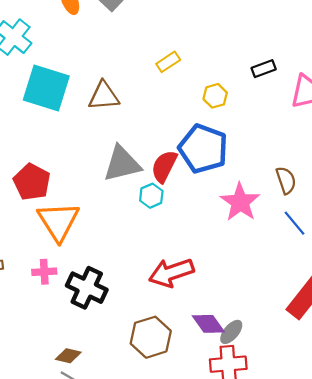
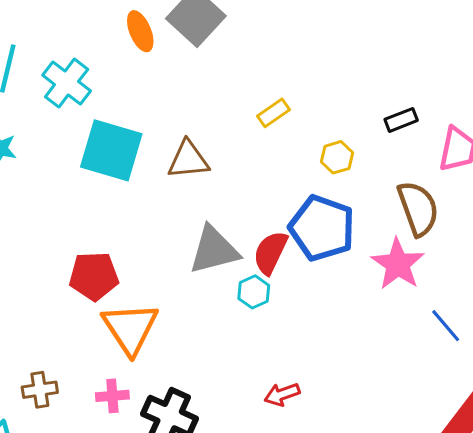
brown semicircle: (286, 180) -> (418, 208), moved, size x1.5
red pentagon: (32, 182) -> (94, 276), turned -30
pink star: (240, 202) -> (398, 264), moved
red arrow: (171, 273) -> (282, 394), size x0.6

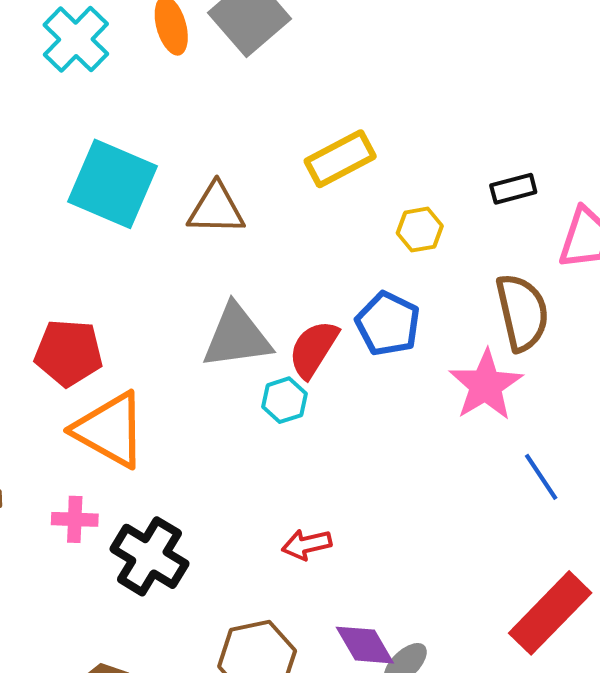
cyan cross: (67, 83) -> (76, 39), moved
yellow rectangle: (274, 113) -> (340, 159), size x1.5
blue pentagon: (322, 228) -> (388, 324), size x0.7
orange triangle: (130, 328) -> (110, 430), turned -34

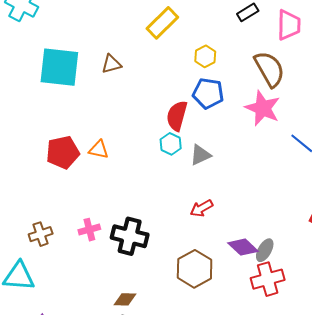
brown triangle: (216, 209) -> (111, 64), size x0.7
yellow hexagon: (420, 230) -> (205, 56), moved
gray triangle: (237, 337) -> (200, 155), moved, size x0.6
orange triangle: (110, 430) -> (99, 150), moved, size x0.5

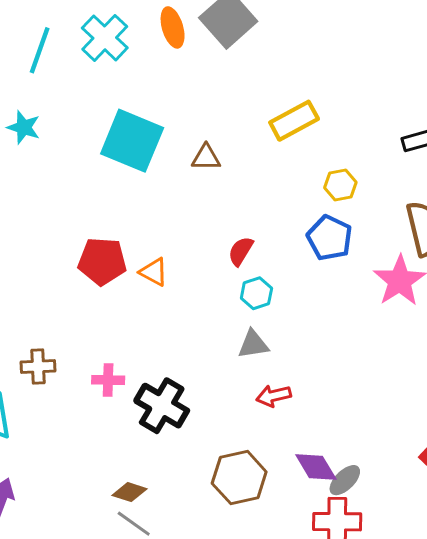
red semicircle: (177, 116) -> (241, 251), moved, size x0.7
gray triangle: (200, 155) -> (253, 344), moved

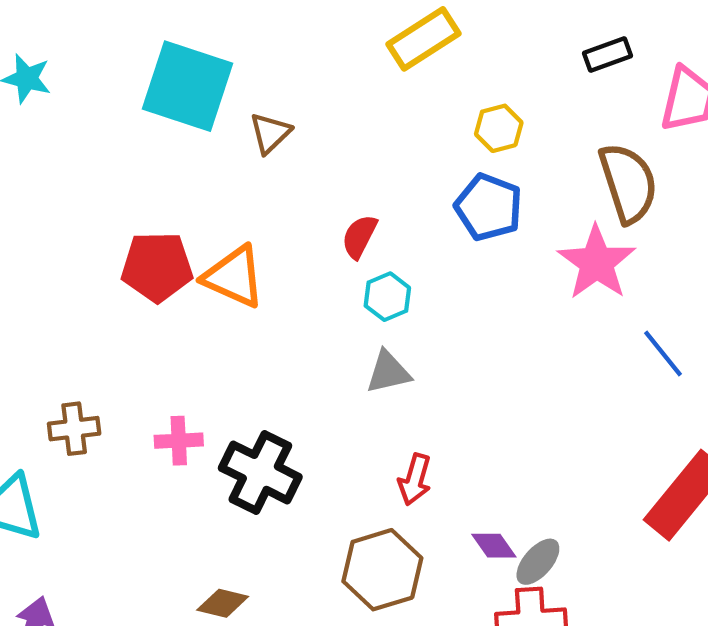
brown triangle: (206, 158) -> (270, 133), moved, turned -40
orange triangle: (154, 272) -> (234, 277), size x1.5
red arrow: (274, 396) -> (415, 480), moved, turned -56
purple diamond: (316, 467) -> (494, 546), size x0.7

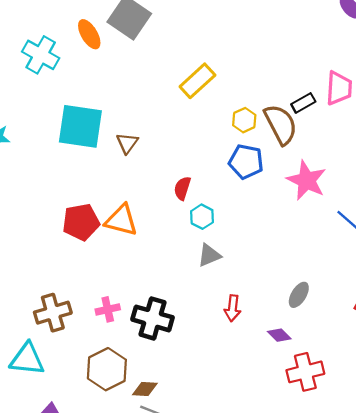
black rectangle: (607, 54) -> (303, 103), moved
brown semicircle: (628, 183) -> (281, 124), moved
brown cross: (74, 429) -> (53, 313), size x1.4
gray ellipse: (538, 562) -> (299, 295), moved
brown hexagon: (382, 570) -> (107, 369), moved

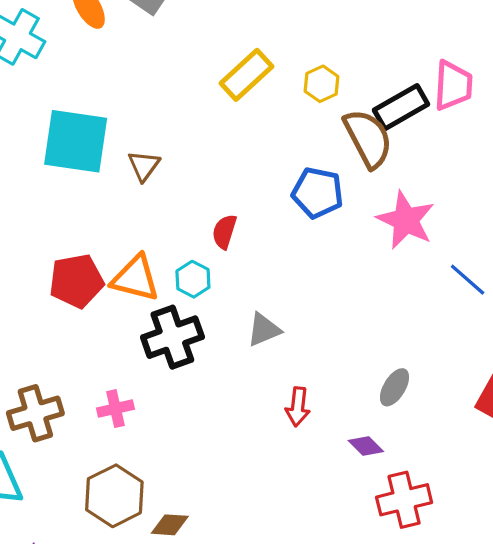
black rectangle: (303, 103) -> (401, 107), size x1.5
yellow hexagon: (244, 120) -> (321, 84), moved
cyan hexagon: (202, 217) -> (193, 279), moved
black cross: (153, 318) -> (172, 337), moved, turned -36

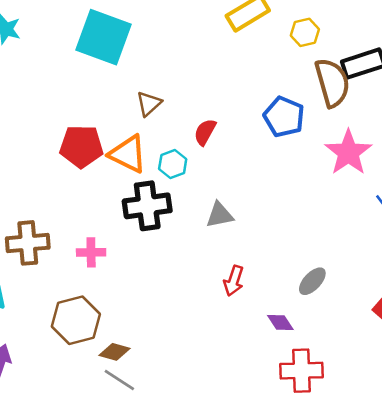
brown triangle: (144, 166) -> (149, 104), moved

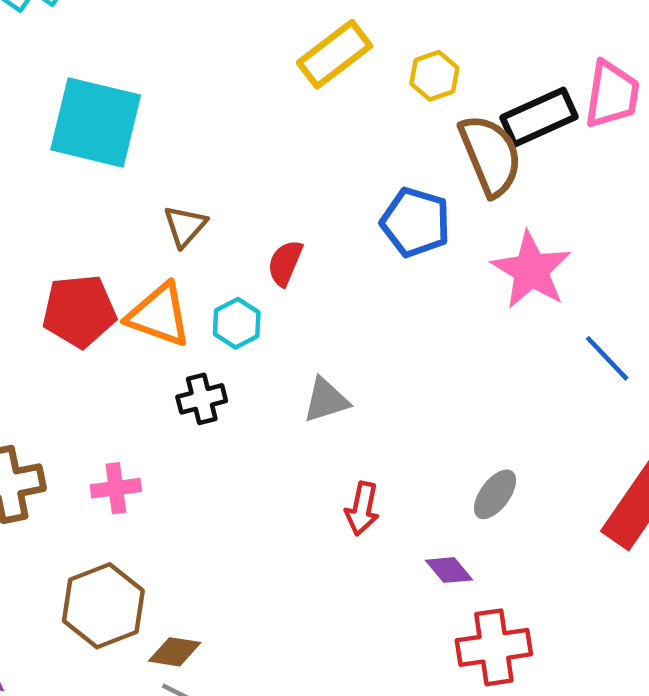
black cross: (147, 206) -> (202, 399), size x0.6

